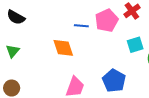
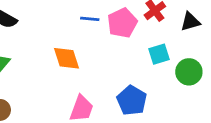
blue line: (81, 26) -> (90, 19), moved

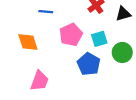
pink pentagon: (122, 23) -> (71, 35), moved
blue pentagon: (132, 100) -> (89, 64), moved

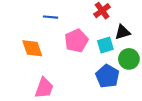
black triangle: (123, 14) -> (122, 32), moved
blue pentagon: (89, 64) -> (107, 76), moved

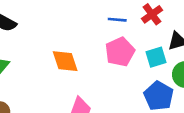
blue line: (51, 17) -> (117, 20), moved

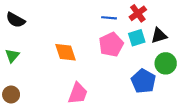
cyan square: (156, 57) -> (137, 38), moved

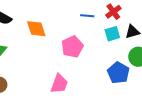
pink pentagon: (111, 44) -> (72, 47), moved
orange diamond: (66, 52) -> (36, 29), moved

